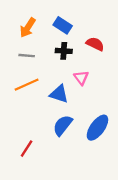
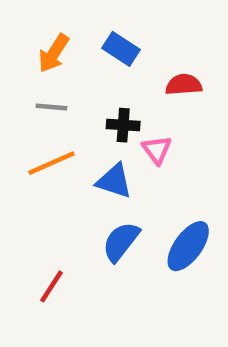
red semicircle: (95, 44) -> (184, 85), turned -30
black cross: (64, 51) -> (123, 125), moved

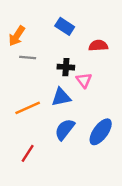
orange arrow: (54, 53) -> (17, 36), moved
orange line: (51, 163) -> (28, 108), moved
blue triangle: (114, 181) -> (61, 97), turned -30

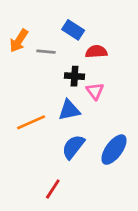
red semicircle: (98, 46) -> (96, 52), moved
gray line: (28, 58) -> (46, 52), moved
red line: (28, 153) -> (53, 189), moved

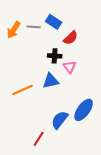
gray line: (46, 52) -> (34, 27), moved
red semicircle: (96, 52) -> (71, 38), turned 140
blue semicircle: (73, 147) -> (60, 120), moved

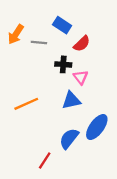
gray line: (34, 27) -> (39, 42), moved
blue triangle: (51, 81) -> (71, 100), moved

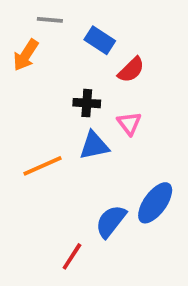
gray line: (39, 42) -> (50, 20), moved
black cross: (63, 64) -> (87, 103), moved
blue triangle: (71, 100) -> (94, 146), moved

